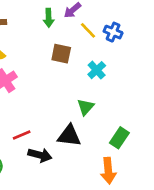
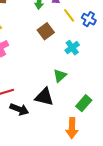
brown square: (61, 54) -> (46, 31), turned 35

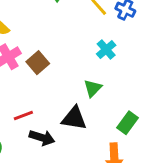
brown square: (46, 31) -> (38, 63), moved

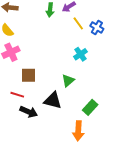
brown square: (38, 63) -> (28, 75), moved, turned 35
red line: (23, 115) -> (17, 95), turned 32

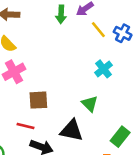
green triangle: (68, 81) -> (90, 104), turned -32

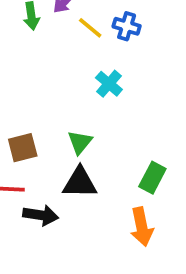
green triangle: (90, 104) -> (80, 142), moved, turned 36

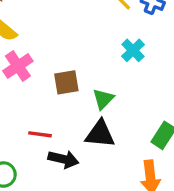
brown square: (23, 148) -> (66, 82), moved

